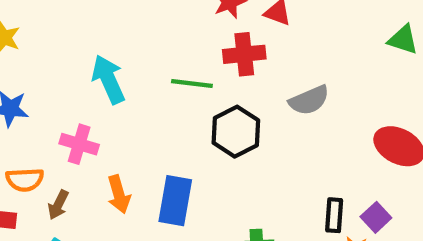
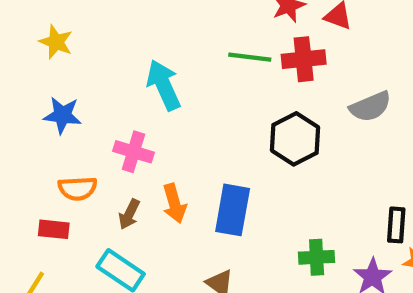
green line: (192, 84) -> (250, 57), moved
brown arrow: (58, 205) -> (129, 214), moved

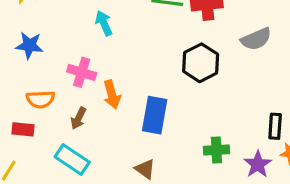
cyan arrow: (164, 85) -> (104, 23), size x0.7
orange arrow: (174, 203) -> (112, 95), moved

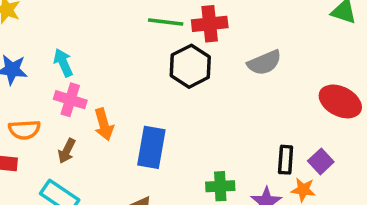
cyan arrow: (104, 23) -> (63, 63), moved
black hexagon: (201, 63) -> (190, 66), moved

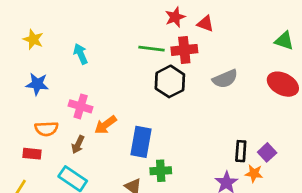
cyan arrow: (63, 63) -> (81, 54), moved
red ellipse: (340, 101) -> (283, 84), moved
orange arrow: (104, 124) -> (106, 125), turned 70
green cross: (220, 186) -> (161, 171), moved

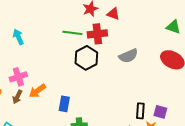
pink cross: (81, 106) -> (18, 77), turned -36
blue rectangle: (141, 142) -> (64, 104), size x0.7
brown arrow: (78, 145) -> (17, 97), moved
purple square: (267, 152) -> (160, 112), turned -32

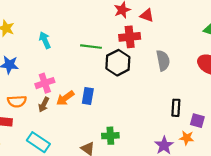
green line: (72, 33) -> (91, 47), moved
gray semicircle: (128, 56) -> (163, 60), turned -78
blue rectangle: (64, 104) -> (88, 96), moved
black rectangle: (140, 111) -> (176, 108), moved

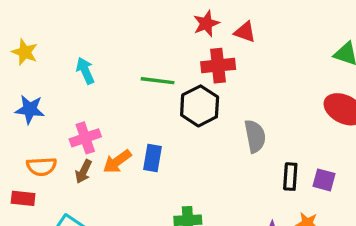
gray semicircle: (163, 60) -> (255, 136), moved
purple square: (197, 121) -> (324, 180), moved

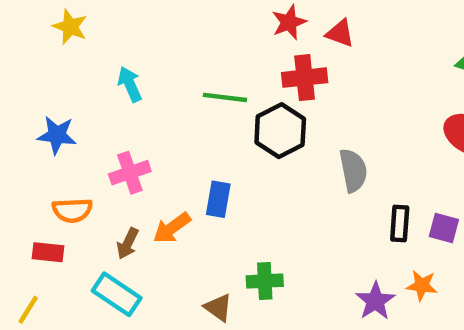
yellow star: (25, 52) -> (70, 27), moved
orange arrow: (117, 161) -> (172, 228), moved
brown arrow: (84, 171) -> (128, 243), moved

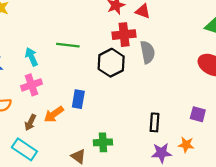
cyan arrow: (130, 84) -> (31, 57), moved
green line: (225, 97) -> (68, 45), moved
gray semicircle: (353, 170) -> (147, 52), moved
black rectangle: (400, 224) -> (154, 122), moved
purple star: (375, 301) -> (162, 153), turned 30

